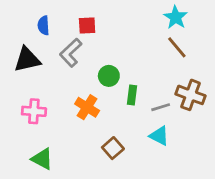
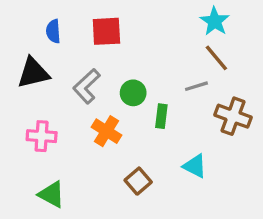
red square: (87, 26) -> (106, 31), size x1.4
gray L-shape: (71, 53) -> (87, 86), moved
gray line: (161, 107) -> (196, 86), moved

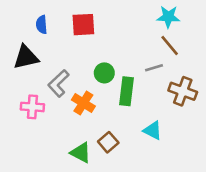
cyan star: (215, 21) -> (168, 17), turned -30
gray L-shape: (87, 86) -> (59, 83), moved
green rectangle: (161, 116) -> (126, 91), size x1.5
green triangle: (52, 194) -> (81, 153), moved

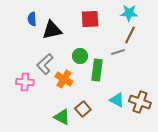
red square: (83, 25) -> (90, 19), moved
brown line: (170, 45) -> (130, 35), turned 66
black triangle: (26, 57) -> (52, 30), moved
brown cross: (183, 91) -> (140, 102), moved

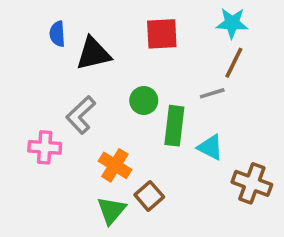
orange cross: (64, 79) -> (115, 165), moved
cyan triangle: (117, 100) -> (210, 147), moved
green triangle: (62, 117) -> (111, 210), turned 42

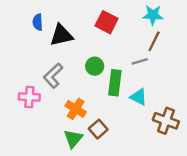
red square: (162, 34) -> (107, 22), turned 30

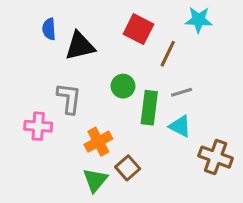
brown line: (154, 41) -> (168, 54), moved
gray line: (140, 61) -> (182, 92), moved
gray L-shape: (53, 76) -> (69, 98), turned 140
orange cross: (76, 109) -> (98, 142), turned 30

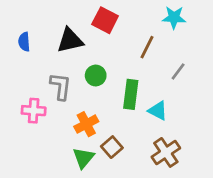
blue semicircle: (49, 29) -> (24, 42), moved
red square: (138, 29) -> (105, 20), moved
green circle: (123, 86) -> (96, 75), moved
gray line: (182, 92) -> (178, 71), moved, turned -36
brown cross: (216, 157) -> (166, 152), moved, turned 36

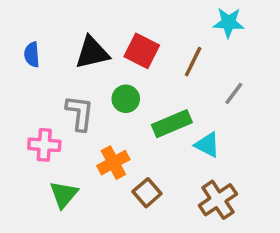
red square: (105, 20) -> (142, 51), moved
green rectangle: (131, 94) -> (172, 124), turned 60
green triangle: (84, 158) -> (64, 194), moved

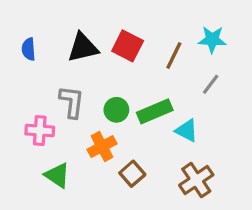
cyan star: (229, 23) -> (212, 40), moved
green circle: (126, 99) -> (116, 110), moved
green triangle: (64, 194) -> (57, 175), turned -36

